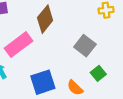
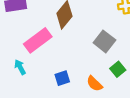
blue square: (43, 82) -> (62, 78), size x0.6

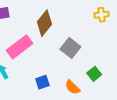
gray square: (104, 41) -> (70, 48), moved

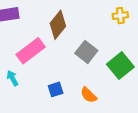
green square: (94, 74) -> (120, 66), moved, size x1.6

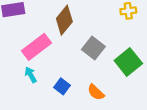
cyan arrow: (12, 78) -> (31, 75), moved
blue square: (56, 89) -> (62, 86), turned -35

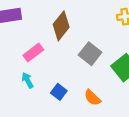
pink rectangle: (36, 47) -> (33, 52), size x0.7

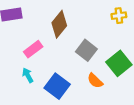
blue square: (59, 92) -> (57, 86), size x1.6
orange semicircle: (92, 98) -> (95, 81), moved

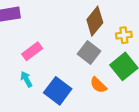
yellow cross: (119, 16) -> (124, 35), moved
brown diamond: (59, 24) -> (95, 21), moved

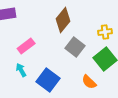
brown diamond: (95, 21) -> (63, 20), moved
orange semicircle: (98, 85) -> (89, 82), moved

